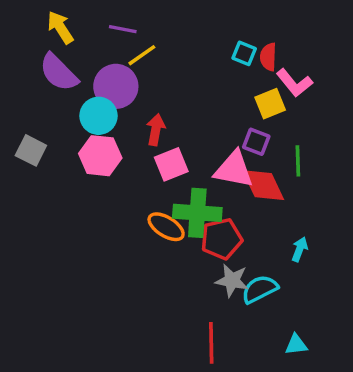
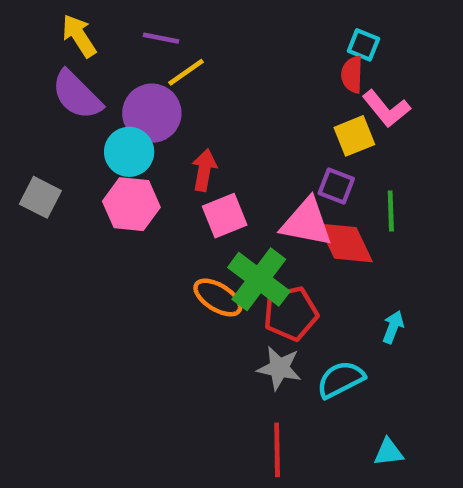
cyan square: (244, 53) -> (363, 45), moved
green cross: (197, 213) -> (259, 279), turned 33
gray star: (232, 280) -> (279, 368), moved

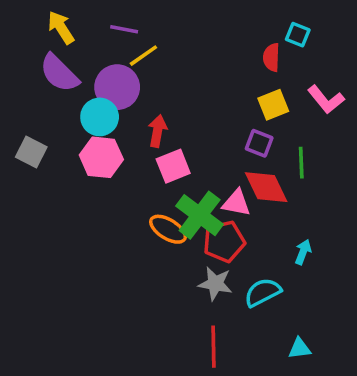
cyan square: (363, 45) -> (298, 35), moved
pink L-shape: (386, 109) -> (326, 99), moved
pink triangle: (307, 222) -> (236, 203), moved, size x0.7

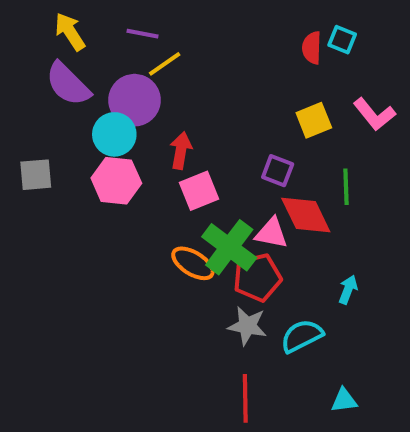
red semicircle: (271, 57) -> (312, 48), moved
purple square: (259, 143) -> (278, 171), moved
gray square: (31, 152) -> (36, 175), turned -32

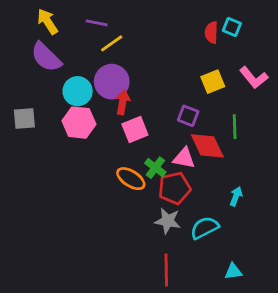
purple circle: (134, 100) -> (112, 82), moved
green cross: (229, 247) -> (155, 168), size x0.6

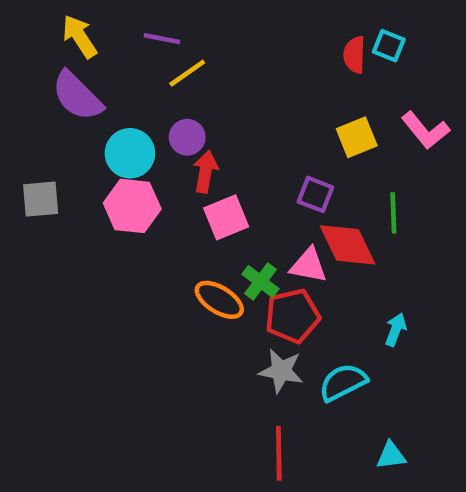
purple circle: (112, 82) -> (187, 137), size x0.6

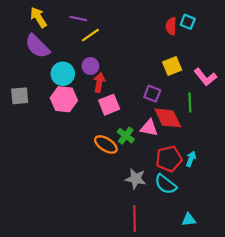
pink L-shape: (425, 130) -> (205, 77), moved
red pentagon: (293, 316) -> (169, 159), moved
cyan semicircle: (343, 382) -> (166, 184), turned -115

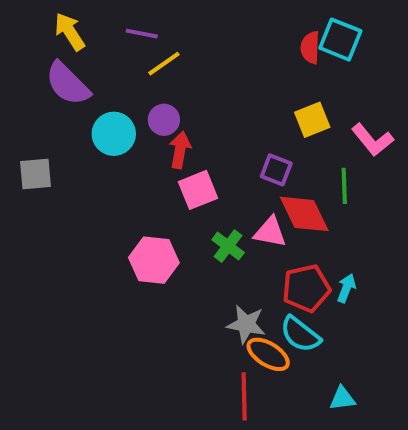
cyan square: (188, 22) -> (340, 40), size x1.5
pink hexagon: (64, 99) -> (154, 260), moved
orange ellipse: (106, 144) -> (268, 354), moved

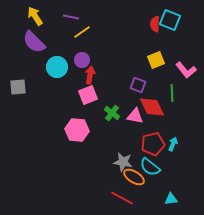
pink square: (198, 190) -> (88, 95), moved
green cross: (228, 246) -> (112, 113), moved
red line: (244, 396) -> (122, 198), turned -60

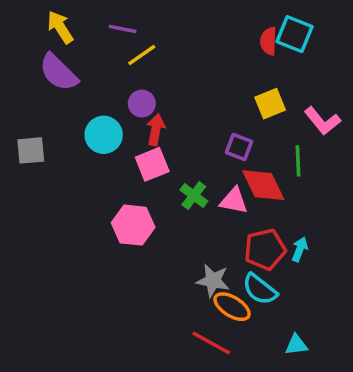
cyan circle: (57, 67) -> (104, 135), moved

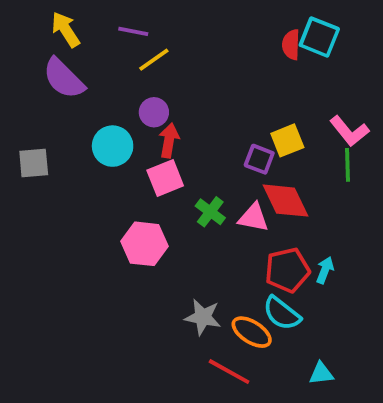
yellow square: (270, 104) -> (287, 140), moved
green line: (298, 161) -> (347, 165), moved
gray star: (213, 281) -> (203, 317), moved

